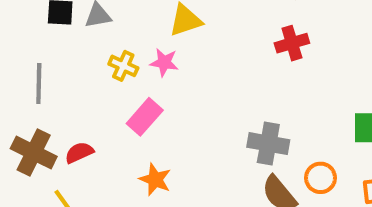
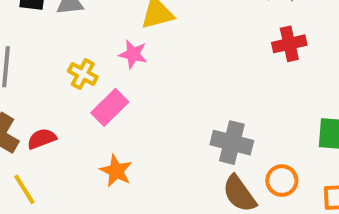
red cross: (292, 43) -> (289, 44), moved
yellow cross: (123, 66) -> (83, 74), moved

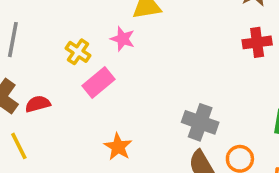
orange star: (116, 171) -> (118, 147), moved

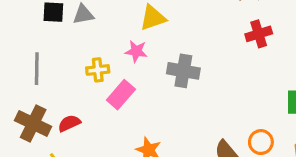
yellow cross: (78, 52) -> (98, 70), turned -30
gray cross: (200, 122) -> (183, 71), moved

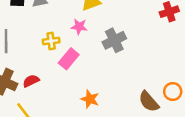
gray cross: (183, 71) -> (114, 40), turned -35

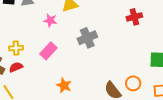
pink star: (79, 27) -> (50, 20), moved
yellow cross: (51, 41) -> (16, 48), moved

